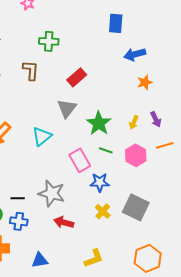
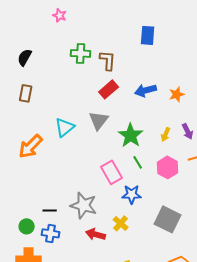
blue arrow: (135, 54) -> (146, 90), moved
brown L-shape: (31, 70) -> (108, 60), moved
cyan triangle: (42, 136) -> (65, 127), moved
green line: (106, 150) -> (138, 162), turned 40
yellow cross: (103, 211) -> (121, 223), moved

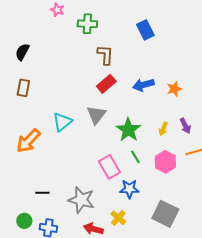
blue rectangle: (148, 35) -> (145, 30), turned -30
green cross: (81, 53) -> (87, 24), moved
black line: (50, 210) -> (42, 193), moved

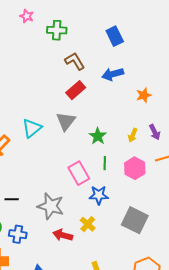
brown L-shape: (105, 55) -> (75, 61), turned -35
blue arrow: (143, 85) -> (113, 74), moved
green star: (128, 130) -> (98, 136), size x0.7
green line: (135, 157) -> (105, 163), turned 32

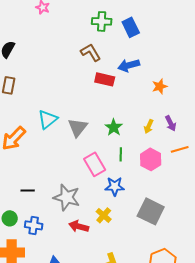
green cross: (57, 30) -> (102, 21), moved
red rectangle: (76, 90) -> (105, 79), moved, turned 54
gray triangle: (66, 121) -> (78, 127), moved

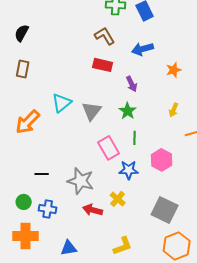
red rectangle: (105, 79) -> (103, 65), moved
purple arrow: (171, 123) -> (132, 84), moved
yellow arrow: (149, 126) -> (174, 110), moved
pink hexagon: (151, 159) -> (162, 160), moved
gray square: (151, 211) -> (165, 210), moved

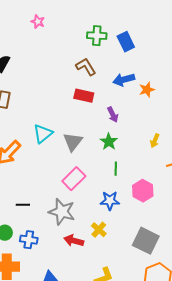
orange star: (174, 70) -> (147, 90), moved
pink rectangle: (109, 148) -> (74, 179), moved, turned 75

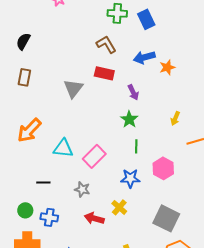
cyan triangle: (43, 134) -> (63, 148), moved, turned 45
gray triangle: (73, 142) -> (73, 88), moved
gray star: (62, 212) -> (82, 189), size x0.6

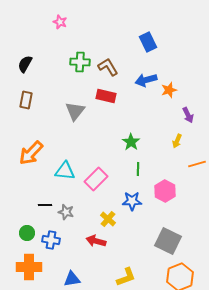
green cross: (117, 13) -> (80, 62), moved
purple arrow: (133, 92) -> (188, 115), moved
gray star: (82, 189) -> (66, 212), moved
yellow cross: (119, 207) -> (108, 219), moved

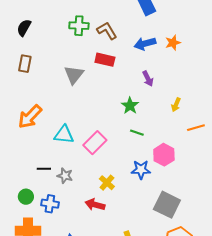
orange star: (169, 90) -> (173, 43), moved
purple arrow: (188, 115) -> (148, 79), moved
green line: (138, 169) -> (137, 133), turned -72
blue star: (132, 201) -> (141, 170), moved

